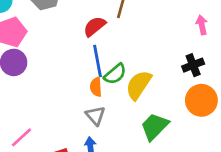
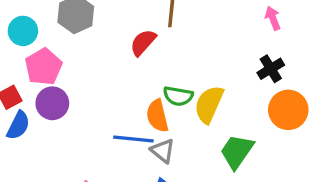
blue line: (97, 61) -> (133, 139), moved, turned -64
green semicircle: (115, 74) -> (178, 96), turned 60
orange semicircle: (96, 87) -> (157, 116), size x1.4

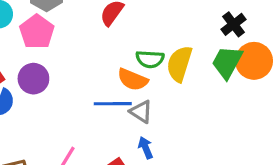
pink pentagon: (43, 67) -> (37, 32), moved
orange semicircle: (157, 116) -> (133, 80), turned -48
green trapezoid: (237, 152) -> (227, 62), moved

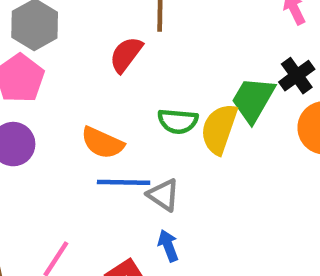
green trapezoid: (227, 62) -> (253, 100), moved
orange semicircle: (133, 80) -> (102, 143), moved

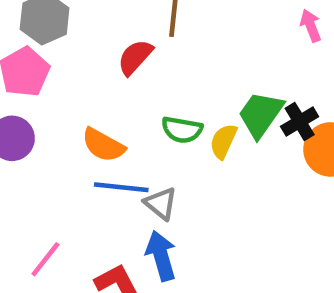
black cross: (297, 76) -> (300, 122), moved
yellow semicircle: (219, 129) -> (223, 141), size x0.7
blue arrow: (168, 246) -> (161, 256), size x1.5

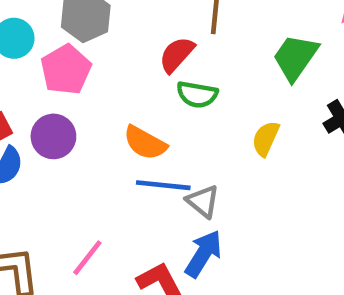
green trapezoid: (261, 114) -> (295, 57), moved
green semicircle: (182, 130) -> (197, 94), moved
blue arrow: (161, 256) -> (203, 254), turned 48

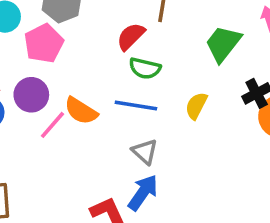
orange semicircle: (145, 143) -> (81, 111), moved
blue line: (163, 185) -> (136, 106), moved
pink line: (87, 258) -> (53, 125), moved

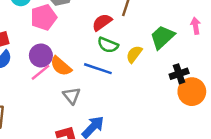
purple circle: (31, 95) -> (41, 56), moved
yellow semicircle: (196, 106) -> (134, 54), moved
gray triangle: (145, 152) -> (72, 96), moved

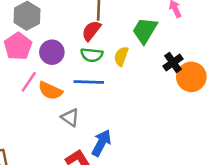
red semicircle: (102, 22) -> (91, 31), moved
purple circle: (41, 56) -> (52, 52), moved
pink line: (40, 72) -> (29, 82), moved

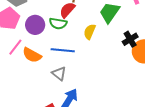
green semicircle: (92, 55) -> (58, 23), moved
gray triangle: (70, 117) -> (59, 74), moved

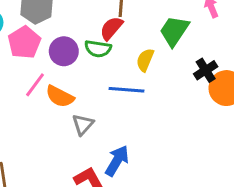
blue line: (63, 50) -> (126, 90), moved
gray triangle: (59, 74) -> (83, 125), moved, turned 35

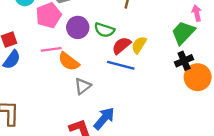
red semicircle: (111, 28) -> (121, 46), moved
green trapezoid: (174, 31) -> (183, 33), moved
pink line: (35, 85) -> (51, 49), turned 36

